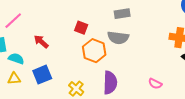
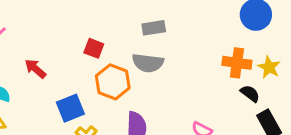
blue square: (42, 75) -> (70, 108), moved

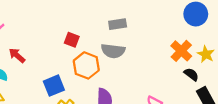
orange cross: (237, 63) -> (181, 51), turned 35
red arrow: (35, 69) -> (17, 55), moved

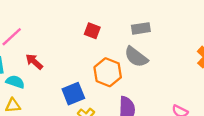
red square: (72, 40) -> (92, 31), moved
gray semicircle: (113, 51) -> (136, 57), turned 30

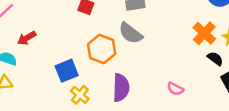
red arrow: (34, 62) -> (27, 38), turned -72

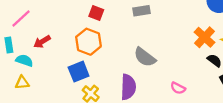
gray semicircle: (131, 33) -> (145, 57), moved
orange hexagon: (102, 49) -> (88, 42), moved

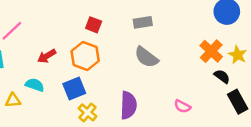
red arrow: (42, 42) -> (47, 56), moved
gray semicircle: (145, 57) -> (146, 57), moved
cyan semicircle: (24, 60) -> (35, 85), moved

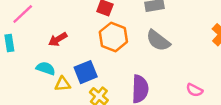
orange hexagon: (85, 56) -> (113, 37), moved
yellow triangle: (13, 100) -> (63, 84), moved

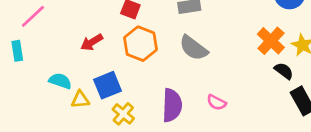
red arrow: (58, 39) -> (92, 42), moved
pink semicircle: (194, 90) -> (216, 102), moved

